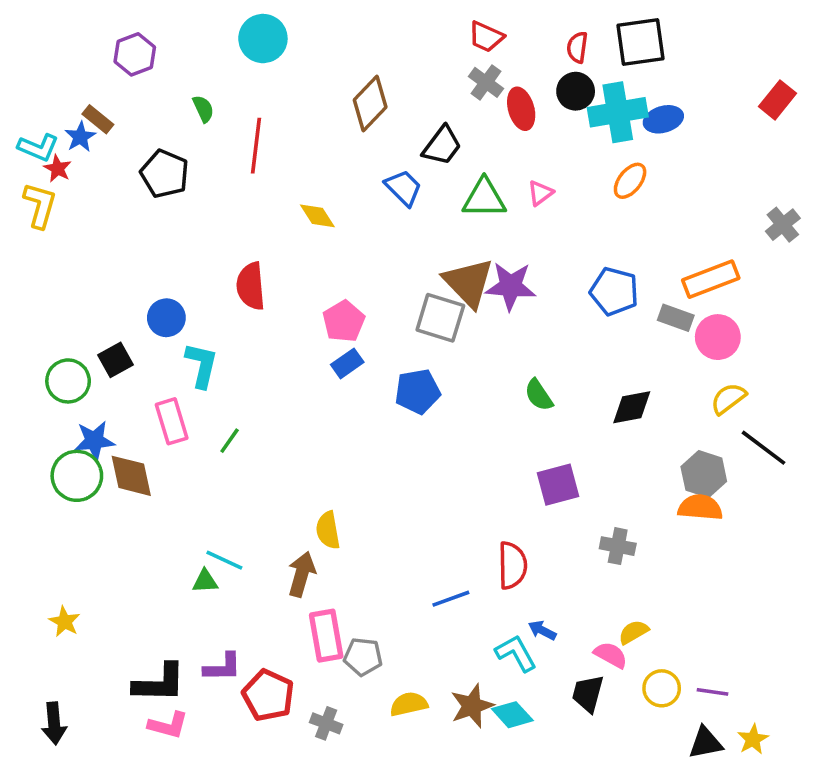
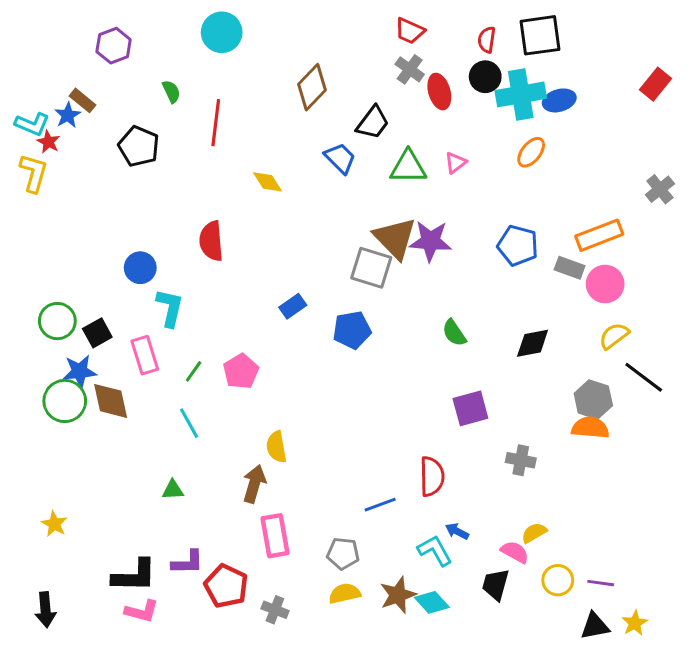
pink pentagon: (344, 321) -> (241, 371), moved
black square: (115, 360) -> (97, 333), moved
cyan line: (224, 560) -> (189, 423), moved, turned 36
gray pentagon: (363, 657) -> (343, 553), moved

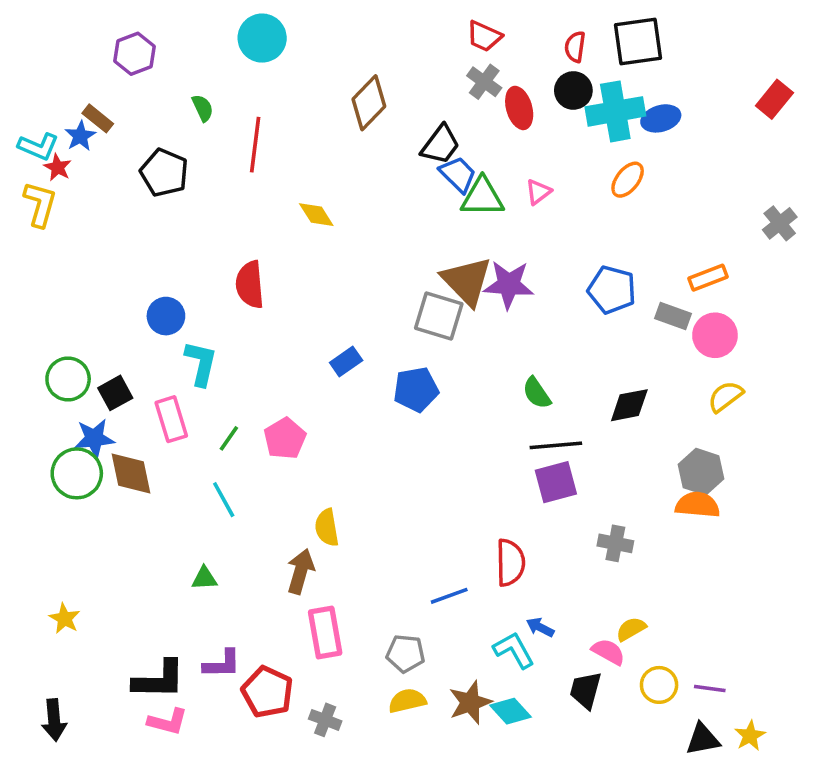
blue trapezoid: (340, 158) -> (458, 174), moved
orange rectangle: (599, 235) -> (708, 278), size x0.7
black line: (644, 377) -> (556, 445), moved, turned -42

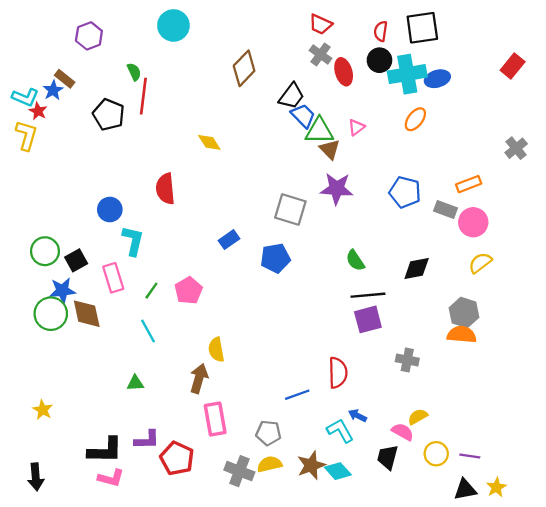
red line: (255, 145) -> (143, 96), moved
brown triangle: (467, 281) -> (330, 149), moved, size x0.6
gray cross: (325, 720) -> (239, 471), moved, size x1.4

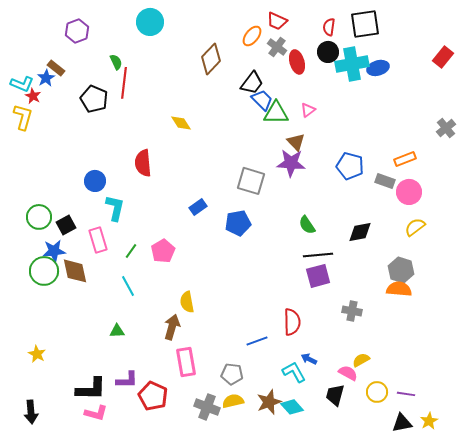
orange ellipse: (415, 119) -> (252, 36), moved
brown triangle: (330, 149) -> (296, 142), moved

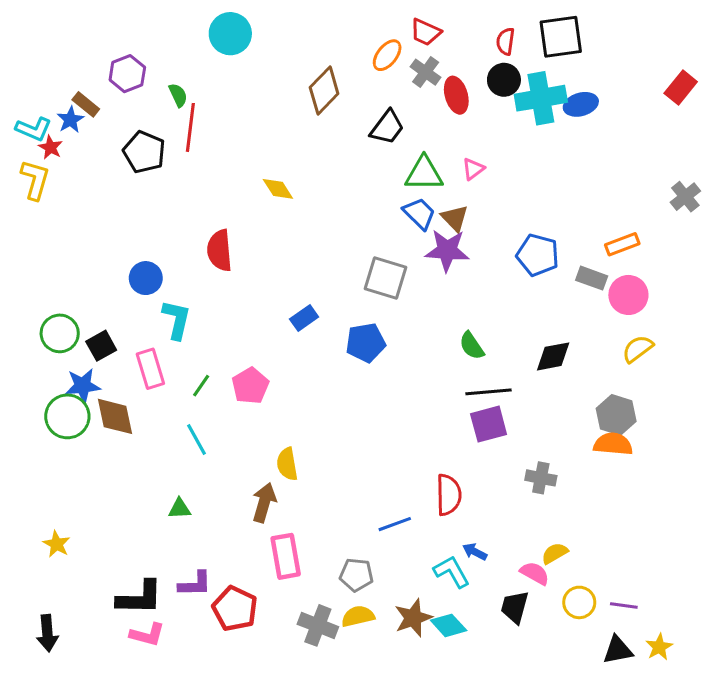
purple hexagon: (77, 31) -> (127, 74), moved
blue trapezoid: (262, 100) -> (419, 214), moved

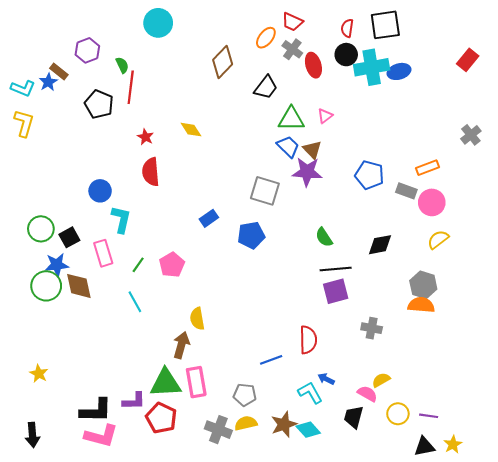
red star: (50, 147) -> (145, 137), moved
green triangle: (180, 509) -> (166, 383), moved, size x2.0
pink L-shape: (147, 635) -> (101, 436), size x1.4

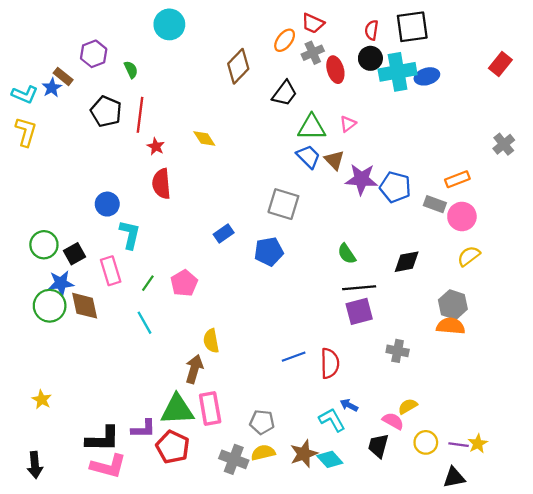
gray cross: (292, 49) -> (313, 53), turned 30
red line: (131, 87) -> (140, 115), moved
purple star: (307, 172) -> (361, 179), moved
blue line: (271, 360) -> (294, 357), moved
yellow star: (453, 444) -> (478, 444), moved

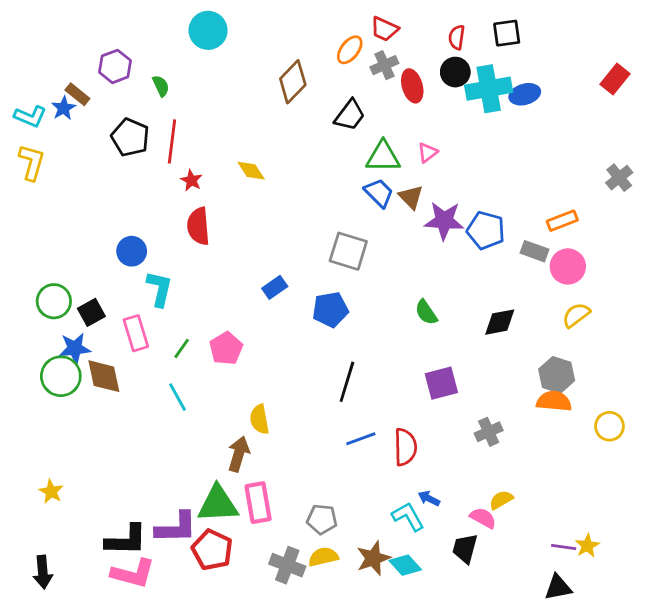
black square: (412, 27) -> (507, 33), size x0.7
black line: (359, 288) -> (347, 382), moved, turned -68
gray cross: (398, 351) -> (489, 432), turned -35
purple L-shape: (143, 429) -> (176, 528), size x1.4
yellow circle: (426, 442) -> (609, 426), moved

